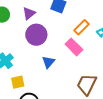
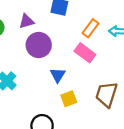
purple triangle: (29, 13) -> (26, 21), turned 32
yellow square: (18, 82) -> (69, 99), moved

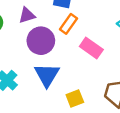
orange rectangle: (90, 28) -> (68, 24), moved
blue triangle: (58, 75) -> (47, 75), moved, size x1.5

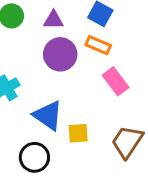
orange rectangle: (68, 24) -> (98, 45), turned 60
blue triangle: (47, 75) -> (48, 115), moved, turned -44

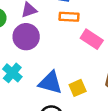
purple circle: (60, 54) -> (26, 37), moved

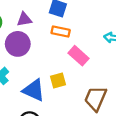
yellow square: (78, 88) -> (58, 80), moved

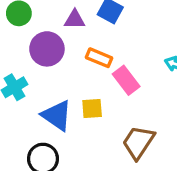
purple triangle: (24, 19) -> (75, 19), moved
orange rectangle: (61, 32) -> (99, 58), moved

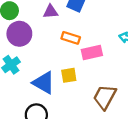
purple circle: (47, 49) -> (19, 34), moved
pink rectangle: (126, 80) -> (92, 53), turned -60

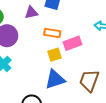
yellow square: (69, 75) -> (55, 55), moved
blue triangle: (44, 83) -> (55, 79), moved, turned -40

